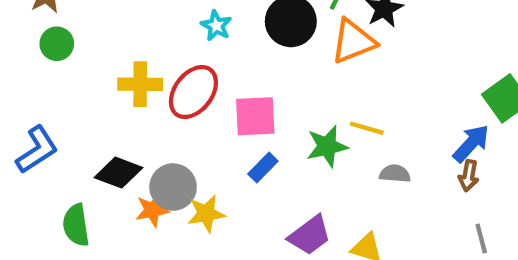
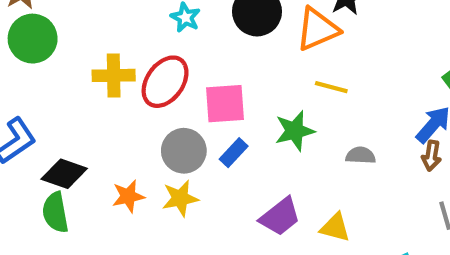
green circle: (57, 44) -> (33, 39), size x1.5
yellow line: (367, 128) -> (331, 87), moved
black diamond: (119, 173) -> (64, 174), moved
gray circle: (173, 187) -> (184, 151), moved

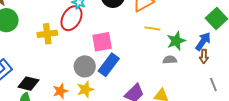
red ellipse: (165, 82) -> (71, 18), moved
green star: (295, 131) -> (176, 41), moved
blue rectangle: (234, 153) -> (109, 65), size x1.6

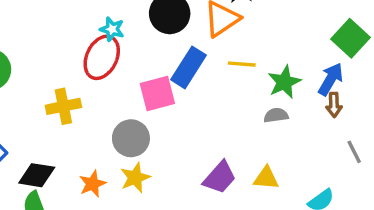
yellow cross: (47, 34) -> (63, 106), moved
blue rectangle: (109, 65) -> (189, 67), moved

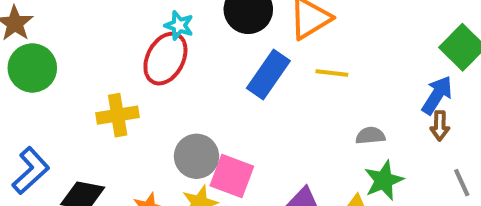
green star: (284, 82) -> (384, 180), moved
pink square: (157, 94) -> (232, 176), moved, turned 33

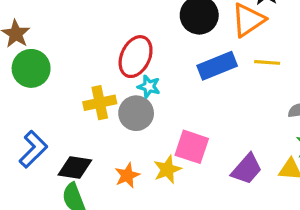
cyan star: (179, 25) -> (149, 86), moved
blue rectangle: (268, 75) -> (217, 66), turned 36
gray circle: (197, 156) -> (136, 113), moved

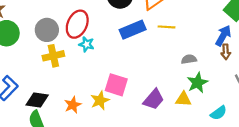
gray circle: (136, 113) -> (47, 30), moved

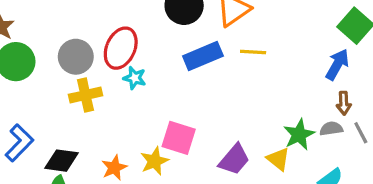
brown arrow: (226, 52) -> (344, 103), moved
gray semicircle: (189, 59) -> (331, 129), moved
yellow triangle: (183, 99) -> (278, 159), turned 35

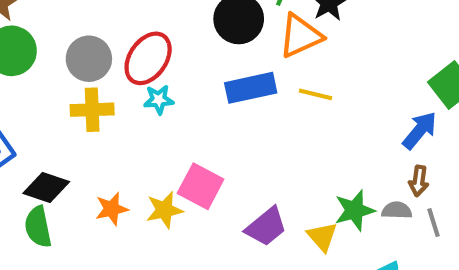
cyan star: (135, 78) -> (159, 100), turned -30

